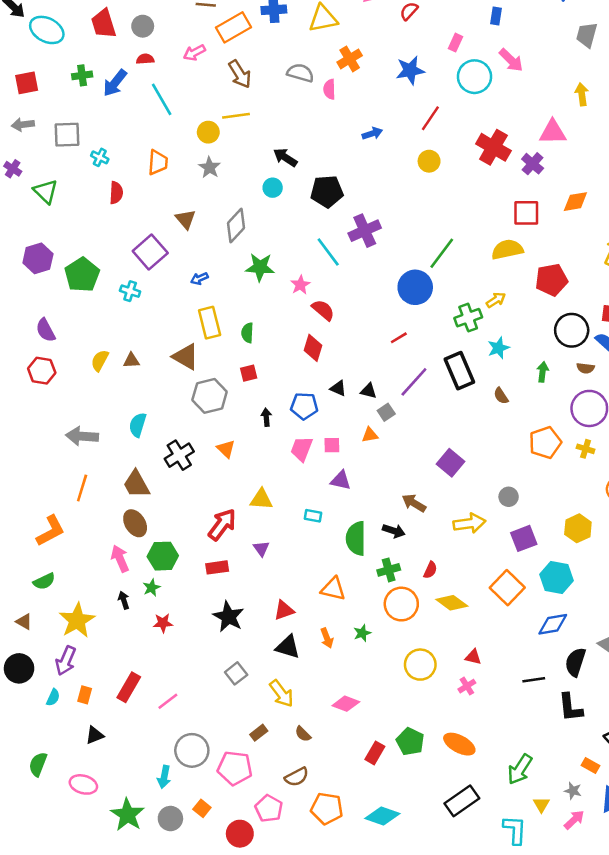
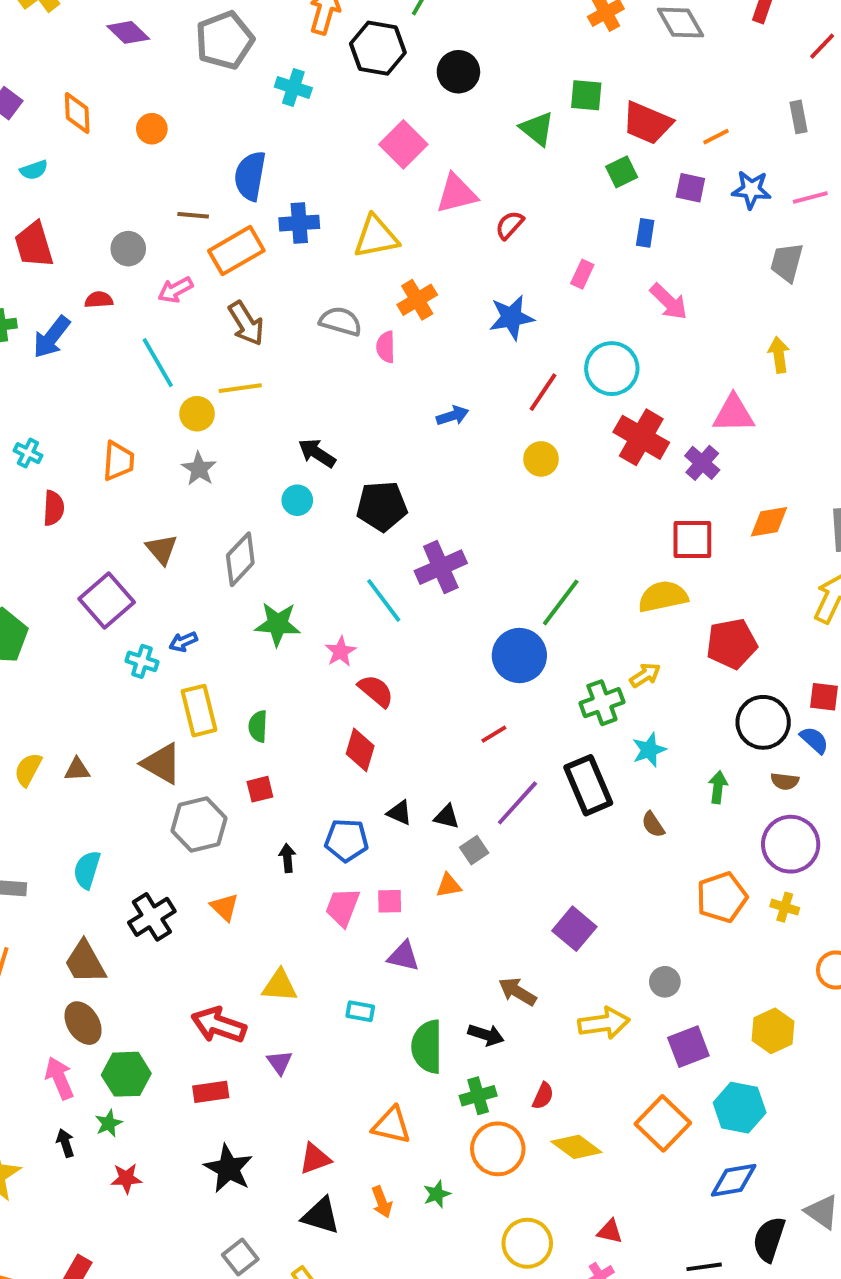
gray circle: (143, 26) -> (128, 249), moved
cyan circle: (474, 77) -> (612, 369), moved
cyan line: (162, 99) -> (158, 363), moved
cyan cross: (130, 291) -> (142, 661), moved
red arrow: (222, 525) -> (219, 1025), turned -108

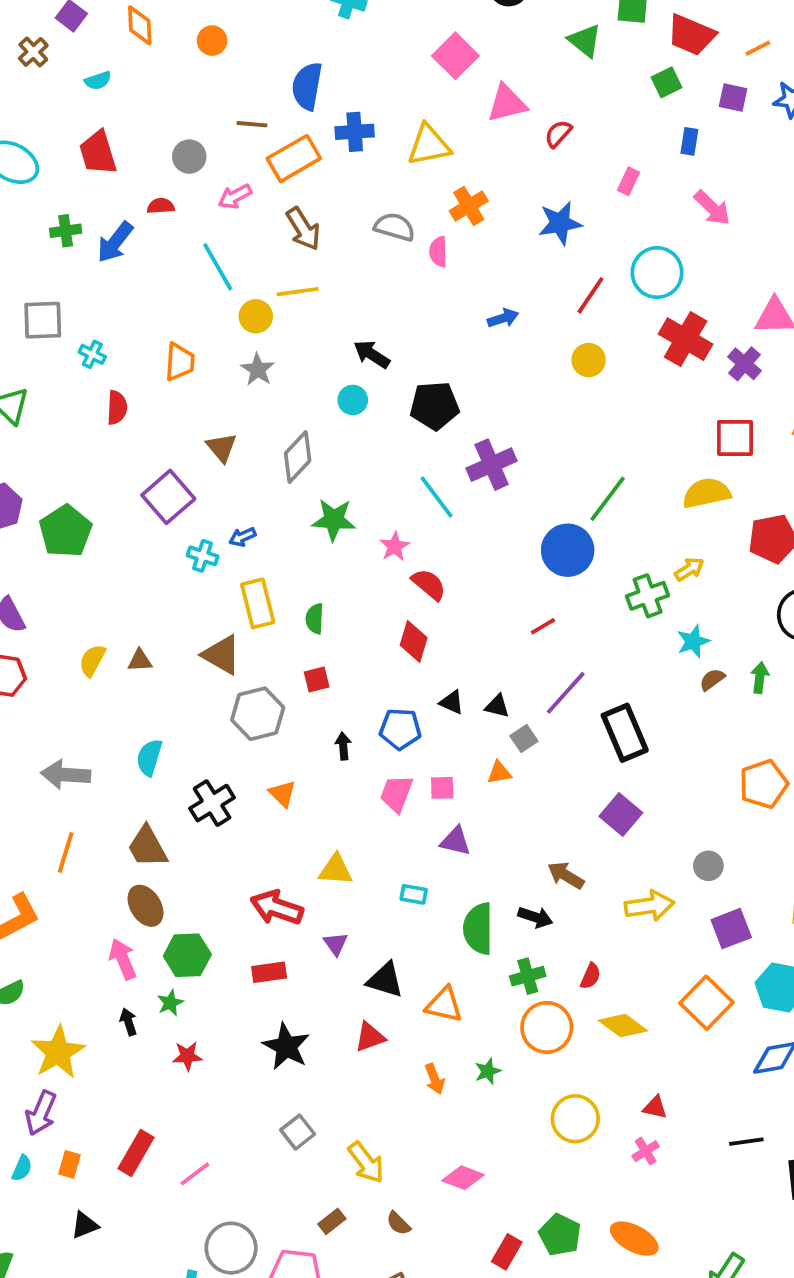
black rectangle: (588, 785) -> (625, 733), moved
brown semicircle: (653, 825) -> (712, 679), moved, turned 88
black triangle: (321, 1216) -> (385, 980), moved

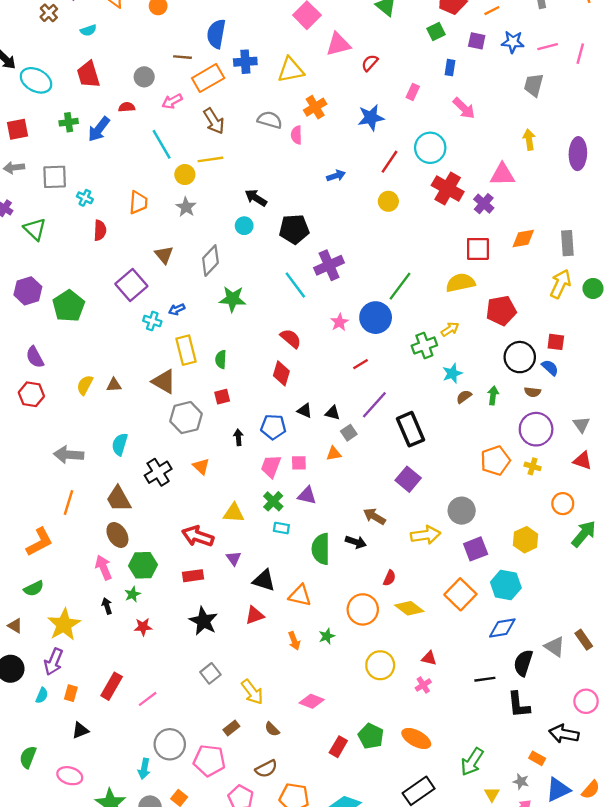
pink star: (395, 546) -> (340, 322), moved
gray circle: (708, 866) -> (462, 511), size x1.5
green cross: (528, 976) -> (273, 501), moved, turned -30

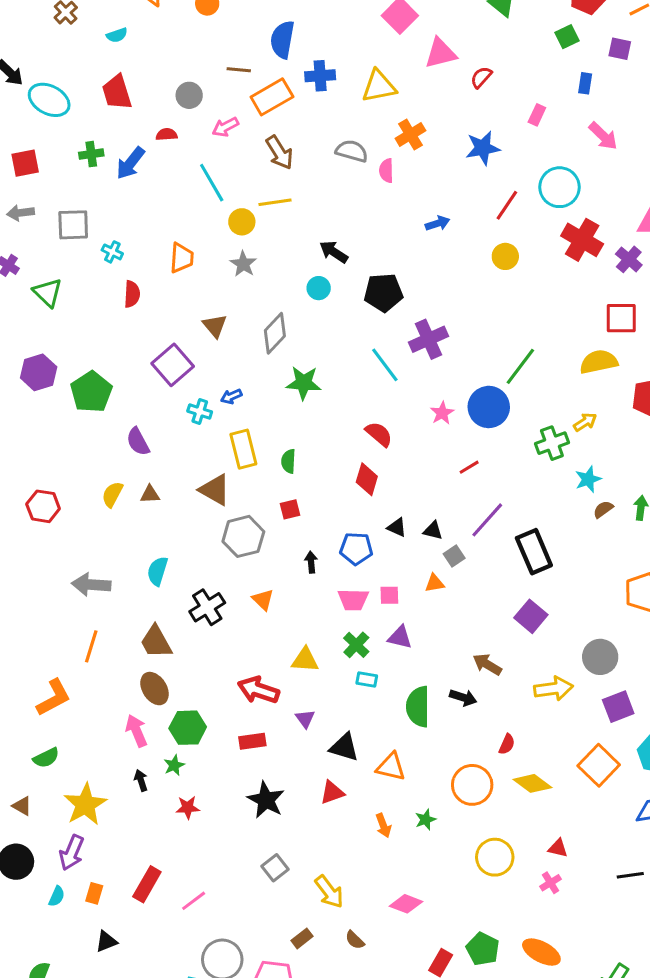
purple semicircle: (35, 357) -> (138, 442), moved
pink trapezoid: (271, 466) -> (353, 600), turned -110

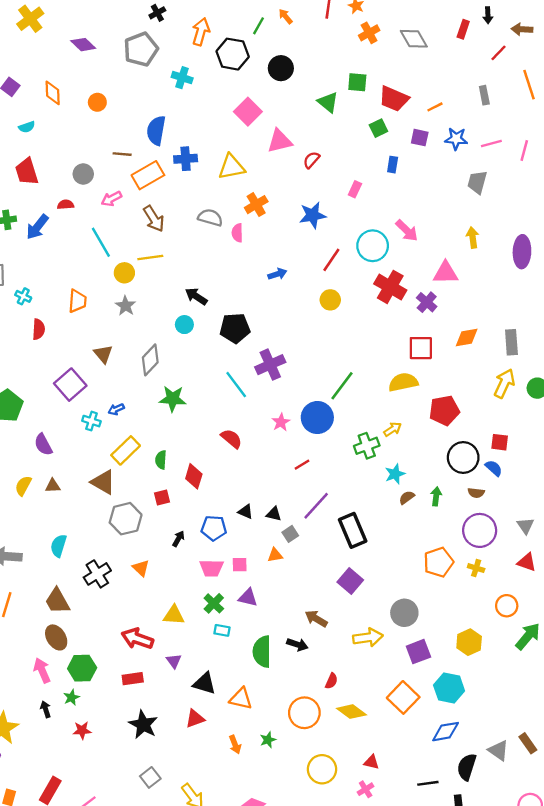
pink arrow: (603, 136) -> (407, 230), moved
yellow rectangle: (243, 449) -> (126, 450), turned 60
red diamond: (367, 479) -> (194, 476), moved
black arrow: (311, 562) -> (179, 539), turned 35

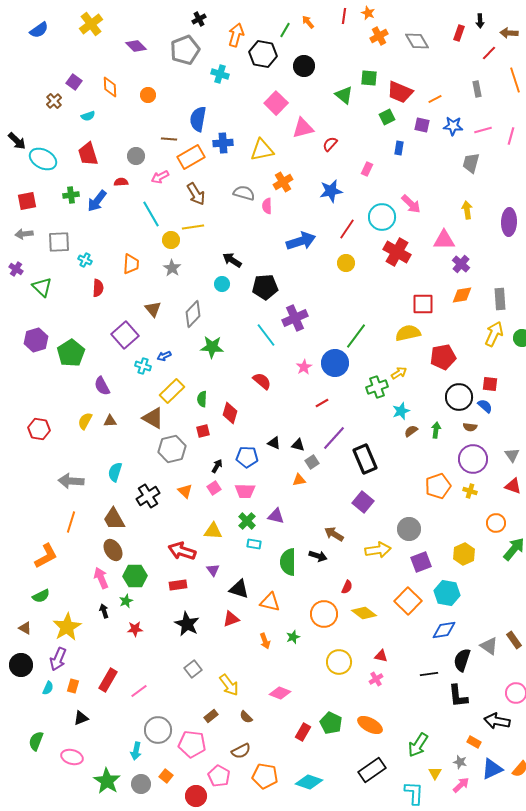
blue arrow: (277, 274) -> (301, 241), size x1.8
purple cross: (427, 302) -> (461, 264), moved
pink square: (240, 565) -> (214, 488), moved, turned -32

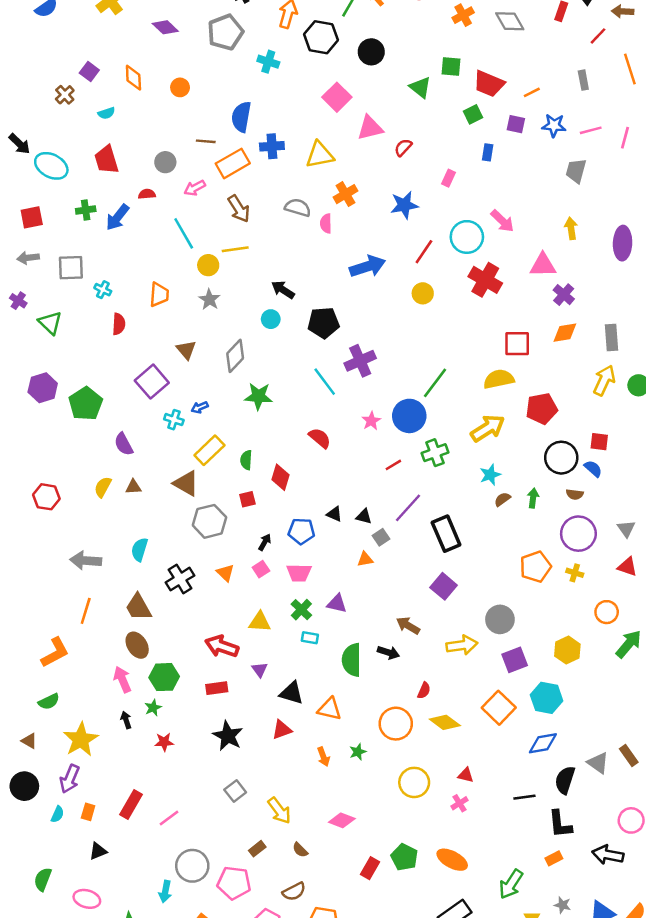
yellow arrow: (399, 373) -> (488, 428), size x1.8
green cross: (377, 387) -> (435, 453), moved
orange rectangle: (474, 742) -> (554, 858), moved, turned -56

